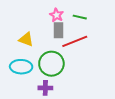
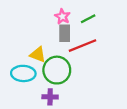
green line: (80, 17) -> (88, 19), turned -40
yellow triangle: (26, 39) -> (38, 54), moved

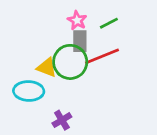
green circle: (57, 70) -> (70, 62), moved
purple cross: (50, 97) -> (62, 120), turned -32

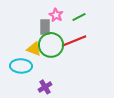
gray rectangle: (80, 41) -> (45, 27), moved

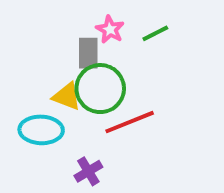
red line: (74, 41) -> (130, 122), moved

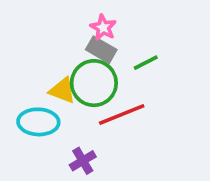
green line: (155, 33) -> (146, 63), moved
gray rectangle: (88, 53) -> (101, 50), moved, turned -60

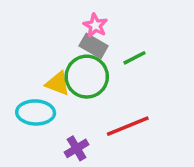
red line: (122, 115) -> (128, 126), moved

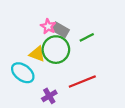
pink star: (95, 25) -> (48, 26), moved
cyan ellipse: (36, 112) -> (23, 73), turned 35

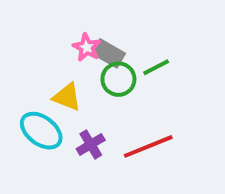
green circle: (56, 50) -> (118, 79), moved, size x0.7
purple cross: (49, 96) -> (91, 144), moved

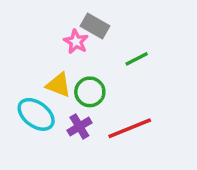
gray rectangle: (109, 53) -> (95, 26), moved
green circle: (118, 79) -> (90, 92), moved

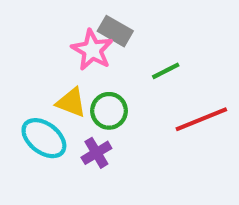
pink star: (76, 42) -> (92, 50), size x1.4
red line: (130, 128) -> (201, 119), moved

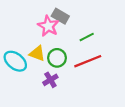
red line: (201, 119) -> (88, 61), moved
cyan ellipse: (44, 138) -> (15, 61), moved

